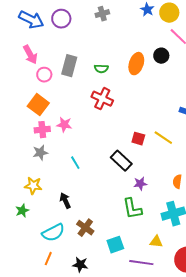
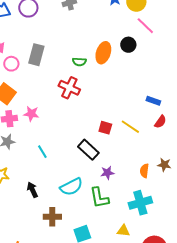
green semicircle: (101, 69) -> (79, 62), moved
brown cross: (85, 228) -> (52, 217), turned -36
cyan semicircle: (53, 233) -> (71, 187), moved

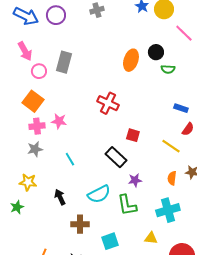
pink line: (145, 26) -> (184, 33), moved
green semicircle: (79, 62) -> (168, 69), moved
red cross: (69, 88) -> (108, 103), moved
yellow line: (130, 127) -> (171, 146), moved

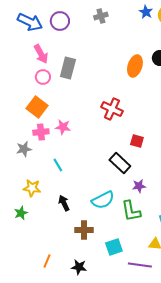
pink arrow: (25, 51) -> (41, 54), moved
gray star: (35, 149) -> (24, 149), moved
cyan line: (70, 159) -> (58, 165), moved

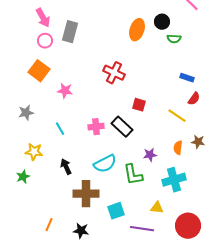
pink cross: (41, 132) -> (96, 127), moved
purple star: (139, 186) -> (150, 155), moved
brown cross: (84, 230) -> (86, 194), size x1.4

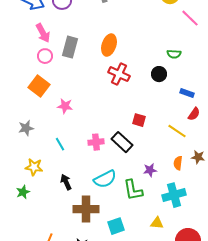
black circle: (162, 22) -> (159, 74), moved
orange ellipse: (137, 30) -> (109, 45), moved
red cross: (114, 73) -> (119, 74), moved

